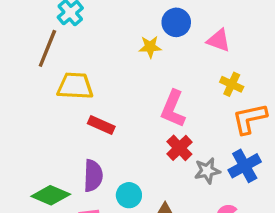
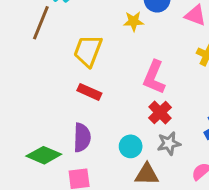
yellow trapezoid: (75, 86) -> (88, 51), moved, turned -72
gray star: (207, 171) -> (169, 143), moved
cyan circle: (129, 195) -> (131, 146), moved

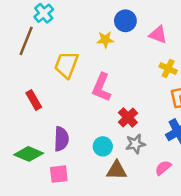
pink L-shape: (154, 77) -> (102, 87), moved
red rectangle: (89, 92) -> (34, 100), moved, turned 36

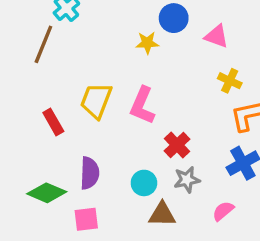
yellow trapezoid: (66, 65) -> (96, 101), moved

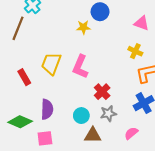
pink triangle: (217, 36) -> (142, 23), moved

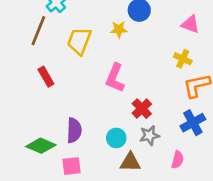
yellow trapezoid: (51, 64) -> (79, 41), moved
red rectangle: (24, 77) -> (46, 77), moved
pink semicircle: (131, 133) -> (178, 160), turned 144

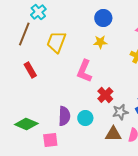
yellow star: (119, 29) -> (100, 42), moved
purple semicircle: (74, 130) -> (64, 116), moved
gray star: (149, 135) -> (120, 112), moved
brown triangle: (130, 162) -> (113, 134), moved

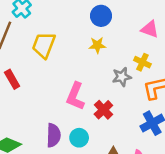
pink L-shape: (84, 71) -> (75, 96), moved
gray star: (120, 112) -> (122, 77), moved

